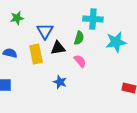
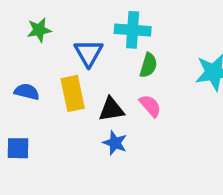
cyan cross: (93, 19) -> (133, 30), moved
black triangle: (58, 48) -> (111, 109), moved

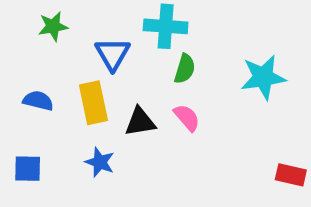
blue star: (115, 143) -> (100, 162), moved

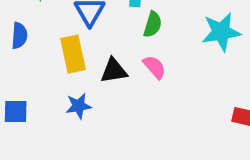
blue semicircle: (38, 101) -> (19, 36), moved, turned 80
blue star: (100, 162) -> (79, 106), turned -30

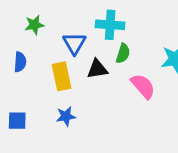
pink semicircle: (154, 67) -> (143, 86), moved, size x1.4
black triangle: (114, 71) -> (97, 69), moved

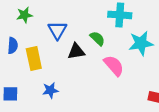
cyan cross: (110, 25) -> (120, 15), moved
green semicircle: (123, 53) -> (97, 38), turned -63
yellow rectangle: (62, 76) -> (34, 58), moved

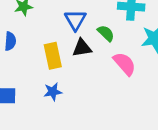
blue triangle: (57, 30) -> (75, 20), moved
yellow rectangle: (34, 58) -> (53, 56), moved

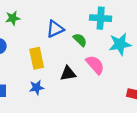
blue triangle: (75, 20) -> (55, 29), turned 36
black triangle: (82, 48) -> (68, 73), moved

